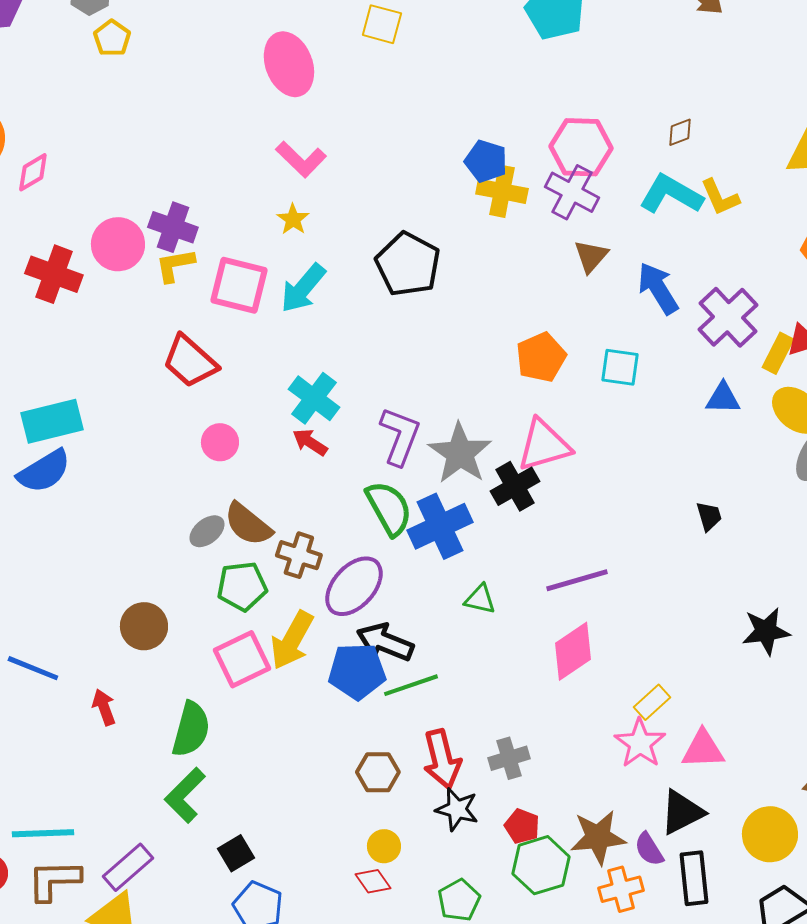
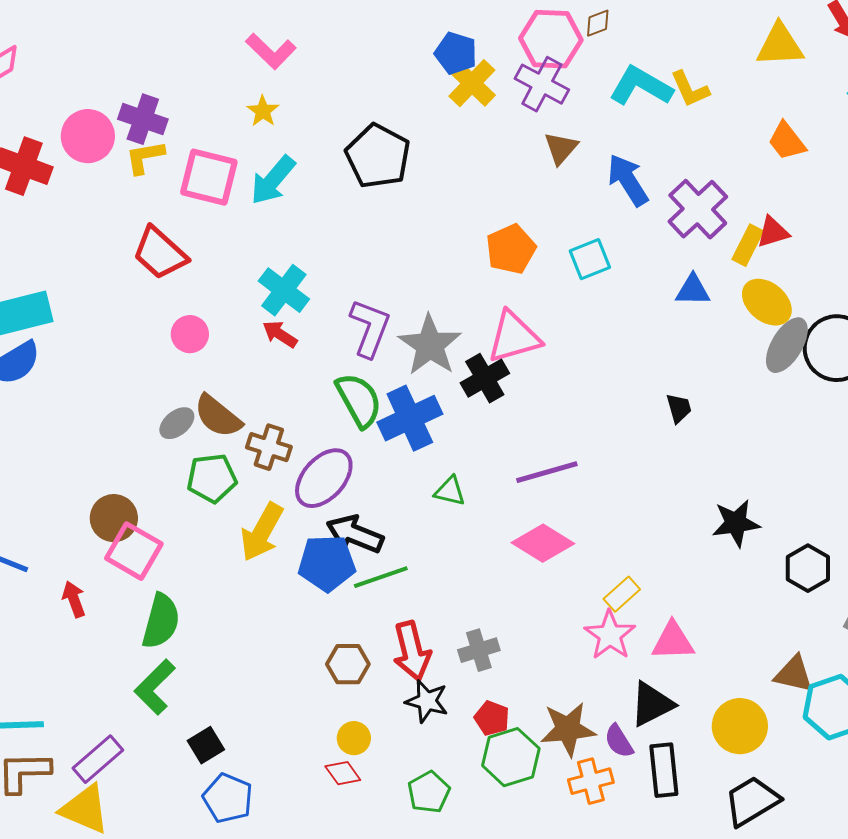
brown diamond: (680, 132) -> (598, 23), moved
yellow cross: (502, 191) -> (472, 83), turned 33
cyan square: (620, 367) -> (590, 259), turned -30
pink diamond: (573, 651) -> (543, 543), turned 66
pink square: (242, 659) -> (134, 551), moved, turned -34

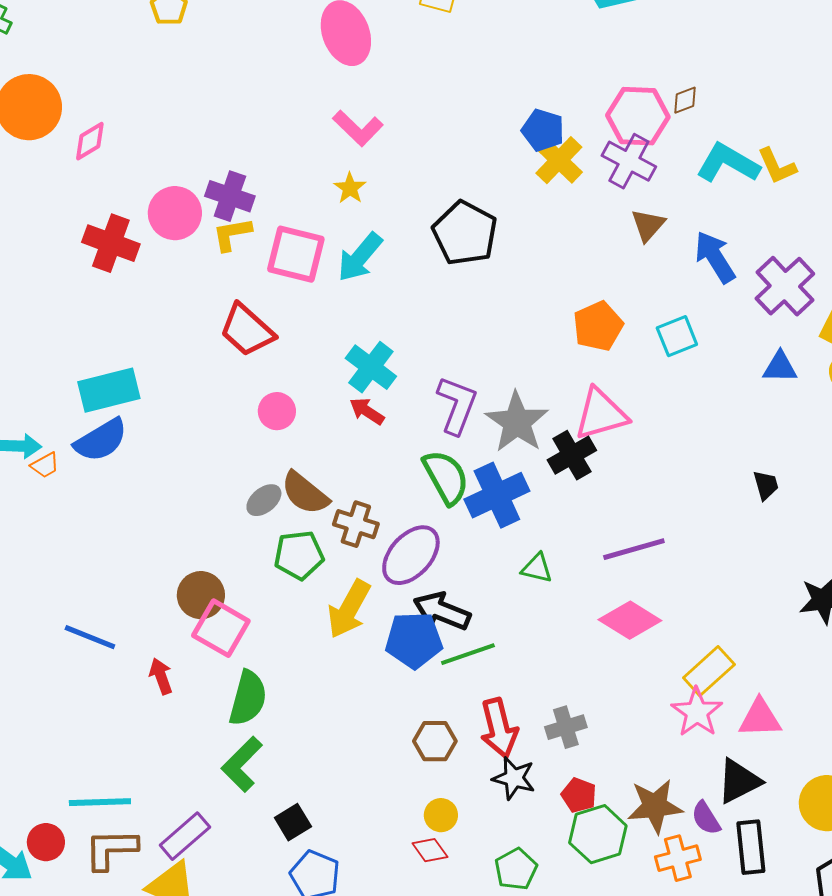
yellow rectangle: (622, 594) -> (709, 671), size x1.4

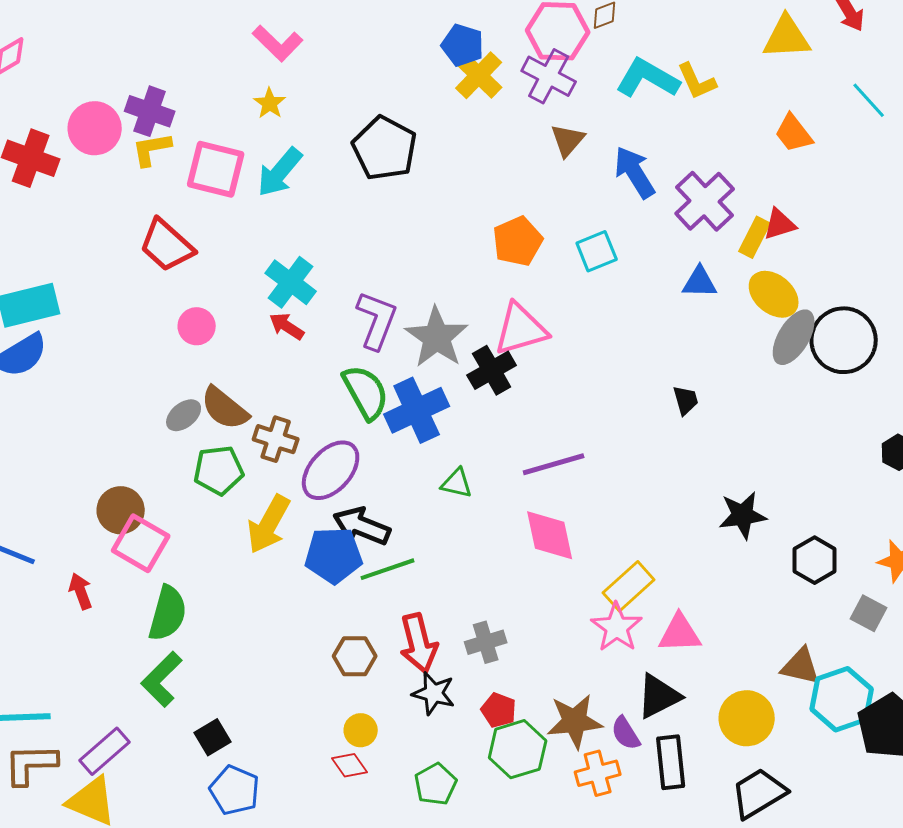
pink diamond: (630, 620) -> (550, 535), turned 46

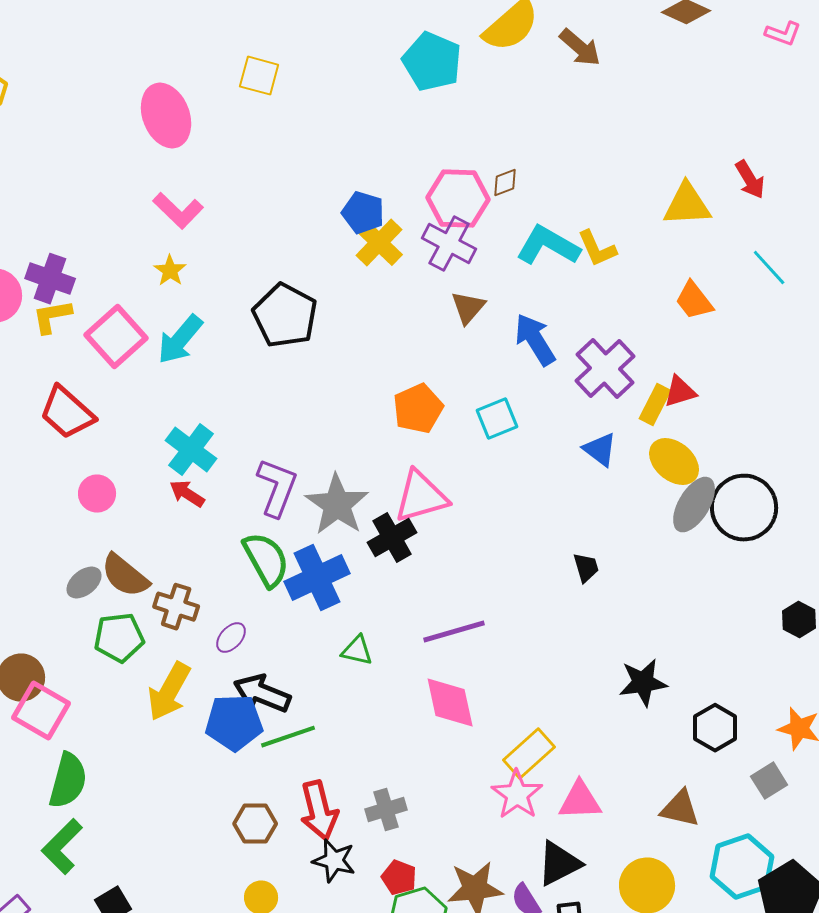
pink square: (216, 169) -> (116, 337), turned 34
blue triangle: (700, 282) -> (600, 450), turned 36
purple ellipse: (331, 470) -> (231, 638), size x0.5
gray square: (869, 613) -> (769, 781), turned 30
brown triangle: (801, 666) -> (680, 809), moved

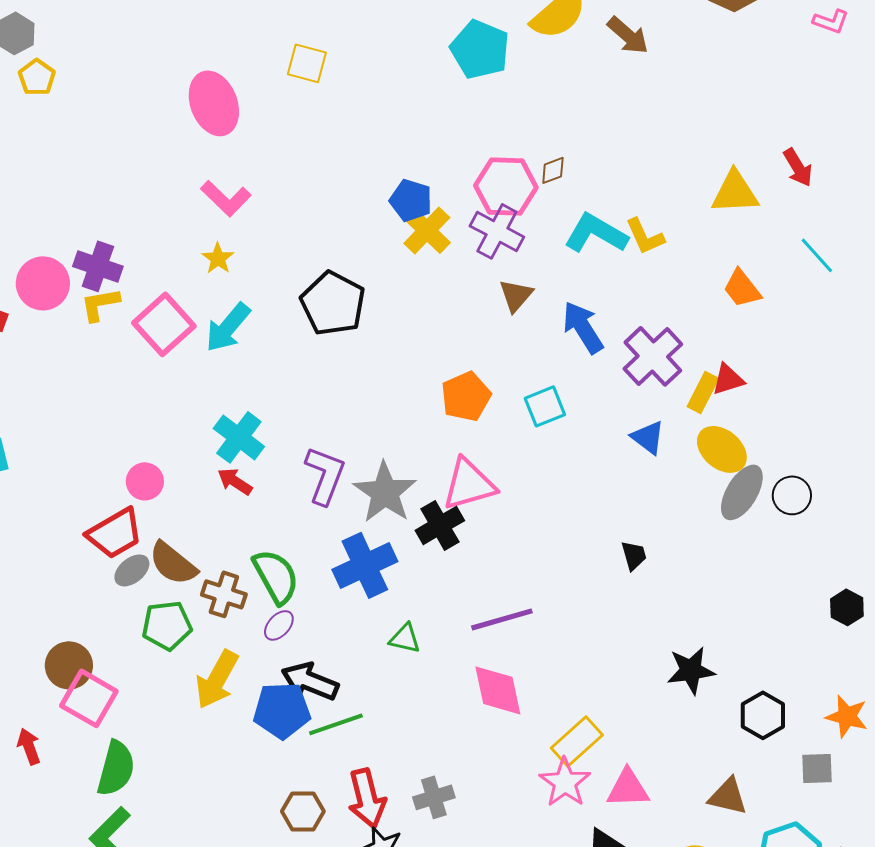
red trapezoid: (67, 413) -> (115, 533), moved, turned -72
black circle: (744, 508) -> (792, 495), size x0.6
green semicircle: (266, 560) -> (276, 576), moved
gray square: (769, 781) -> (817, 768), turned 30

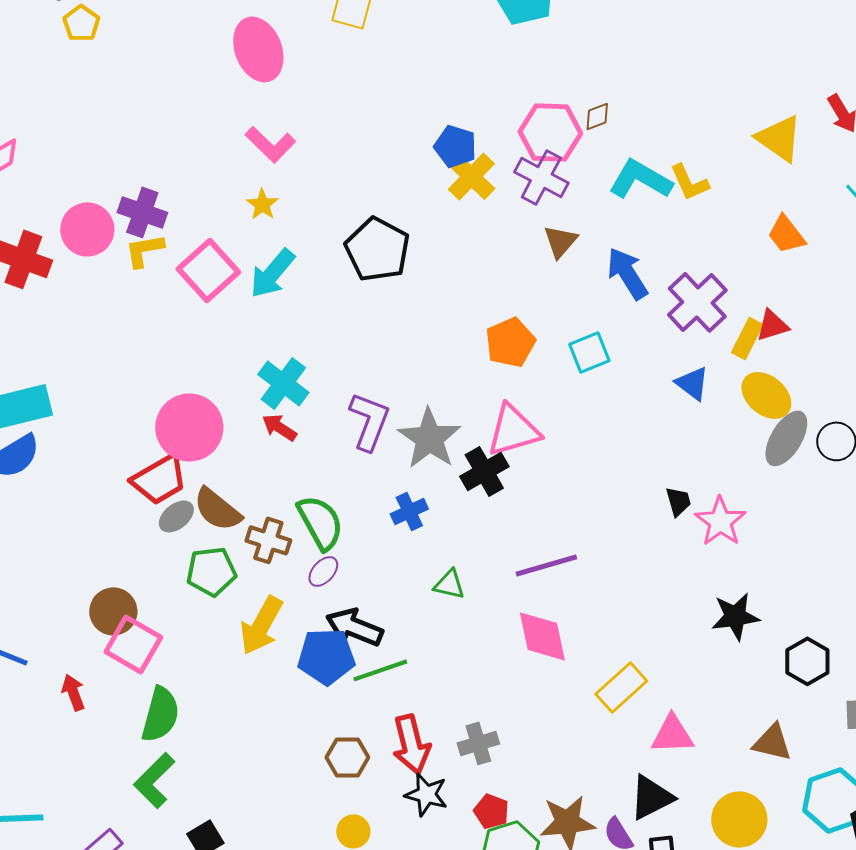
yellow triangle: (735, 192) -> (779, 138), turned 38
pink circle: (145, 481) -> (189, 427), size x1.8
blue cross: (365, 565) -> (409, 511), size x0.6
pink star: (565, 782) -> (720, 521), moved

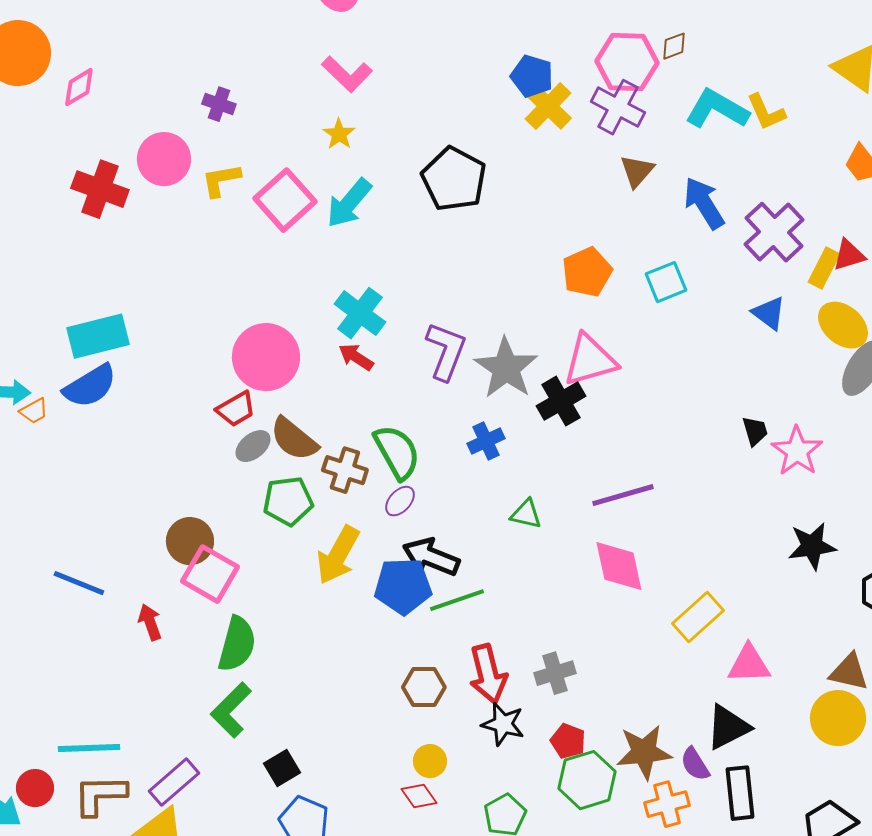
purple cross: (142, 212) -> (219, 104), moved, size x0.7
red trapezoid: (159, 479) -> (236, 409), size x0.7
yellow circle: (739, 819) -> (838, 718), moved

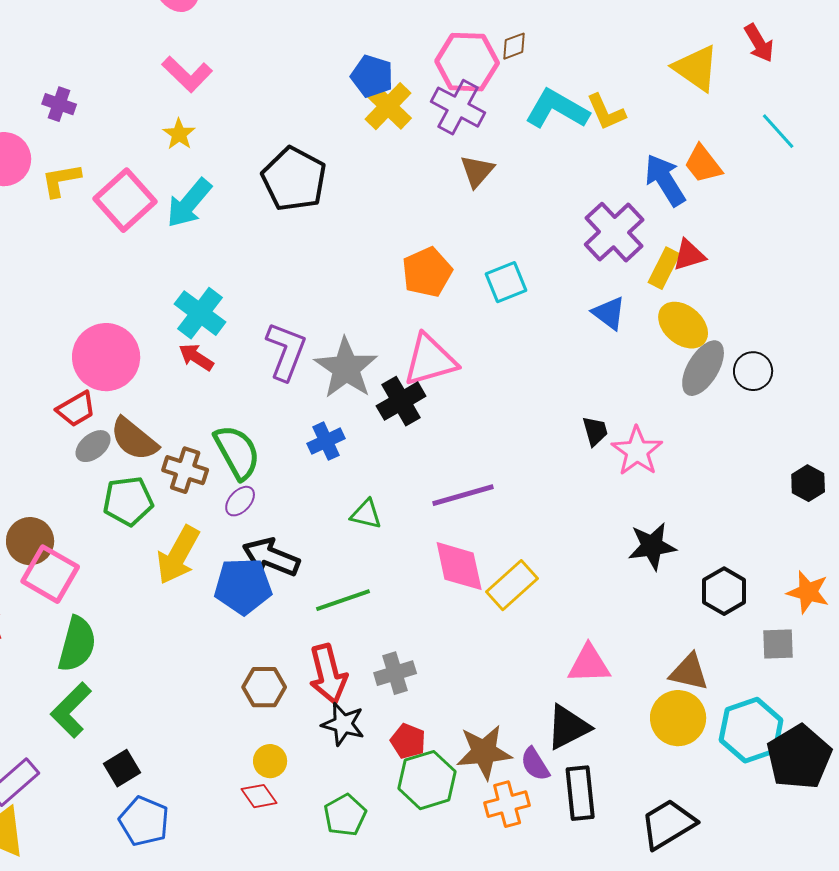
blue arrow: (704, 203) -> (665, 180), moved
green line: (457, 600) -> (343, 600), moved
yellow rectangle: (698, 617) -> (512, 585), moved

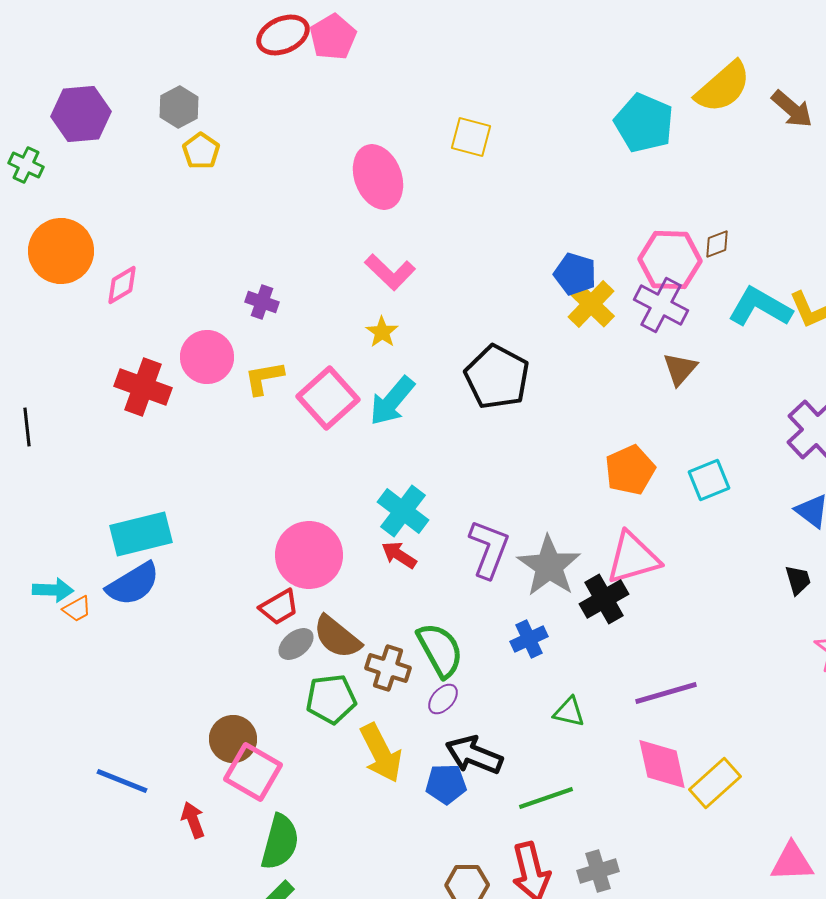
black trapezoid: (595, 431) -> (798, 580), moved
yellow arrow: (178, 555) -> (381, 753), turned -56
blue pentagon: (243, 586) -> (446, 784), size x0.7

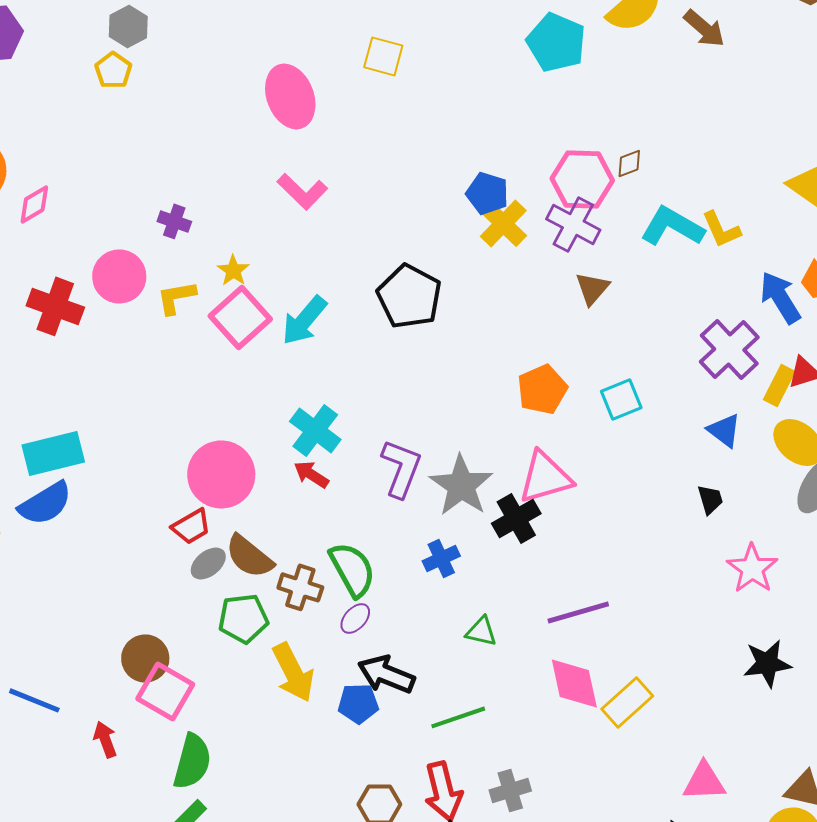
gray hexagon: (179, 107) -> (128, 26), moved
yellow star: (382, 332) -> (233, 270), moved

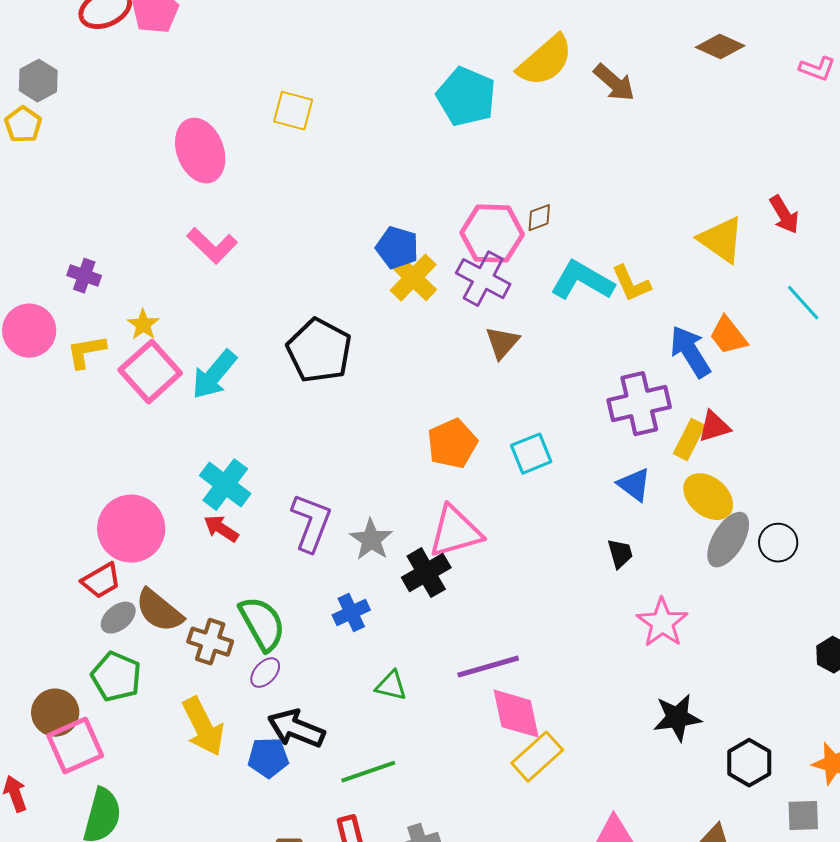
purple cross: (729, 349) -> (639, 404), turned 30
gray star: (461, 485) -> (371, 540), size x0.7
green pentagon: (243, 618) -> (116, 677), moved, turned 30
pink diamond: (574, 683) -> (516, 714), moved
pink square: (165, 691) -> (75, 746), turned 36

